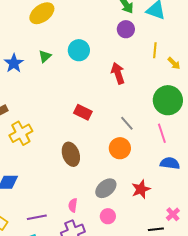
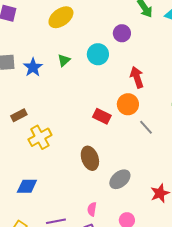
purple circle: (126, 29) -> (122, 33), moved
orange circle: (120, 148) -> (128, 104), moved
gray ellipse: (106, 188) -> (120, 179), moved

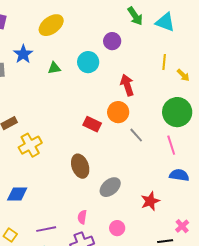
green triangle: (64, 60) -> (54, 68), turned 32
blue star: (33, 67) -> (23, 54), moved

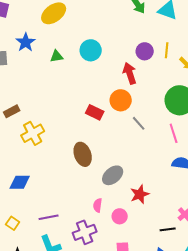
purple circle: (112, 41) -> (145, 51), moved
red star: (150, 201) -> (140, 194), moved
pink semicircle: (82, 217) -> (98, 205), moved

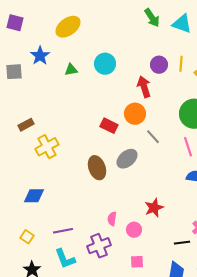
gray ellipse: (113, 175) -> (127, 159), moved

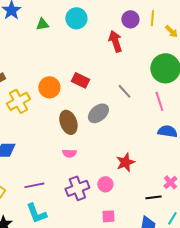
orange circle: (135, 114) -> (49, 87), moved
pink semicircle: (112, 219) -> (69, 153), moved, turned -96
purple cross: (99, 246) -> (77, 188), moved

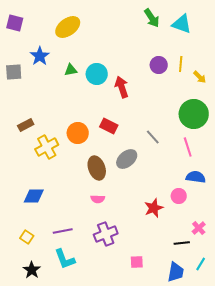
cyan circle: (76, 18) -> (97, 74), moved
red arrow: (115, 41) -> (122, 87), moved
pink circle: (105, 184) -> (179, 196), moved

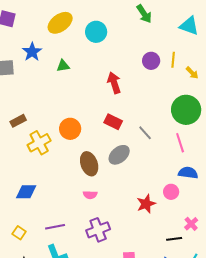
cyan triangle: (182, 24) -> (189, 26), moved
cyan circle: (97, 74) -> (96, 32), moved
red rectangle: (109, 126) -> (113, 122), moved

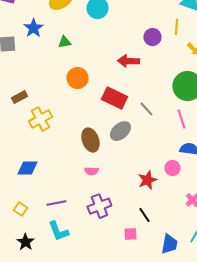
yellow line: (173, 60) -> (176, 27), moved
red arrow: (114, 83) -> (128, 61), moved, turned -70
red rectangle: (113, 122) -> (114, 98), size x1.4
orange circle: (70, 129) -> (77, 78), moved
black line: (174, 239) -> (144, 215), moved, turned 63

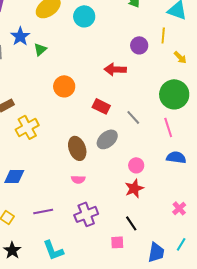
green triangle: (64, 42) -> (40, 49), moved, turned -32
red rectangle: (114, 98) -> (101, 106), size x0.7
pink circle: (172, 168) -> (136, 165), moved
cyan L-shape: (58, 231) -> (53, 250), moved

